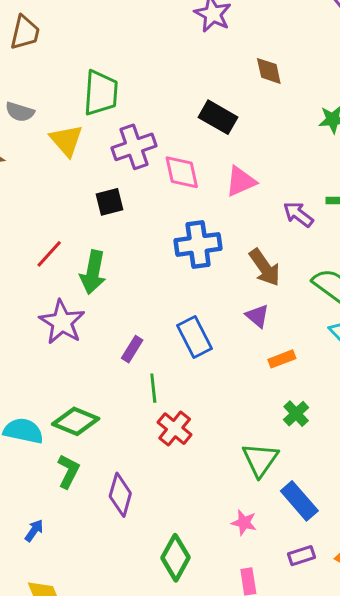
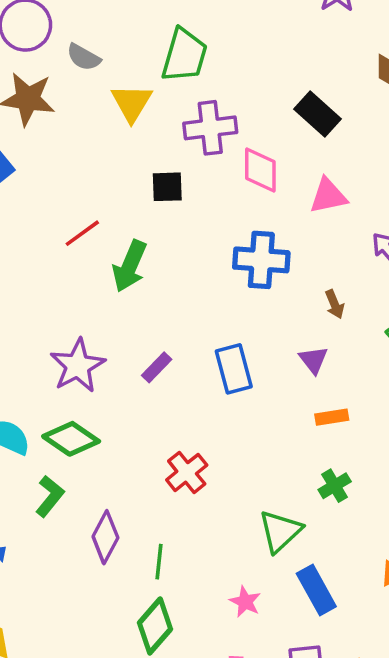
brown arrow: (265, 267) -> (335, 304), size x0.6
purple star: (62, 322) -> (78, 366), moved
green line: (153, 388) -> (159, 562), moved

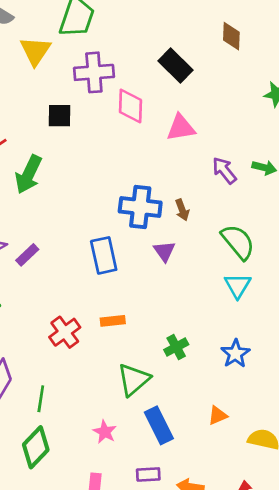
blue cross: (261, 260) -> (140, 207), moved
purple rectangle: (157, 367) -> (27, 255), moved
orange rectangle: (332, 417) -> (113, 321), moved

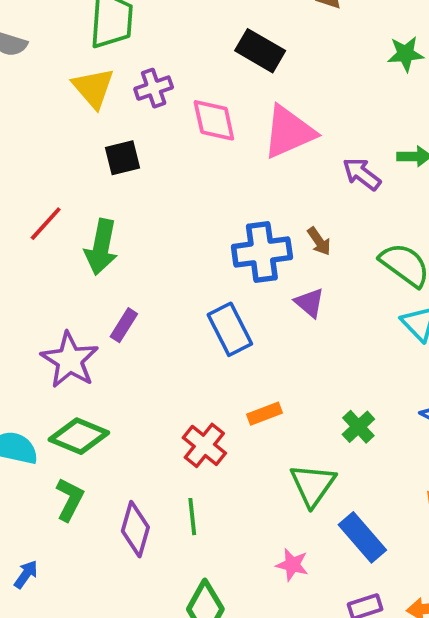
yellow triangle: (35, 51) -> (93, 88), moved
purple cross: (94, 72) -> (154, 88), size x0.7
pink triangle: (181, 128) -> (289, 132), size x1.4
purple rectangle: (27, 255) -> (124, 325), moved
green line: (41, 399) -> (192, 517), moved

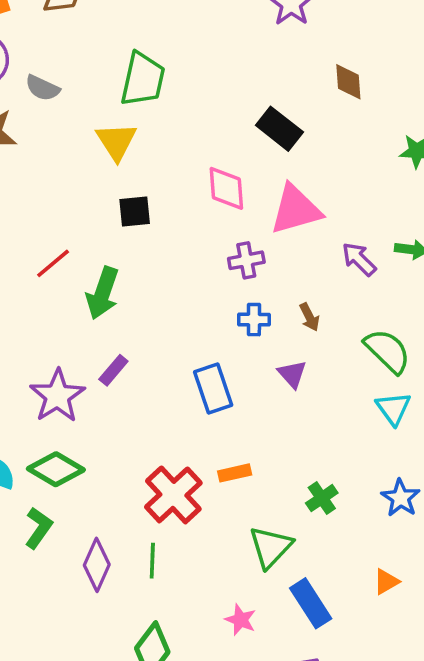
purple cross: (154, 88) -> (246, 260), moved
blue cross: (262, 252) -> (254, 320), size x0.6
red cross: (204, 445) -> (173, 495), size x1.4

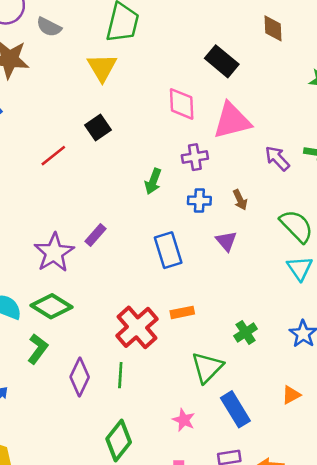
black square: (135, 212) -> (98, 128), moved, turned -30
green arrow: (102, 293) -> (153, 181), moved, size x0.7

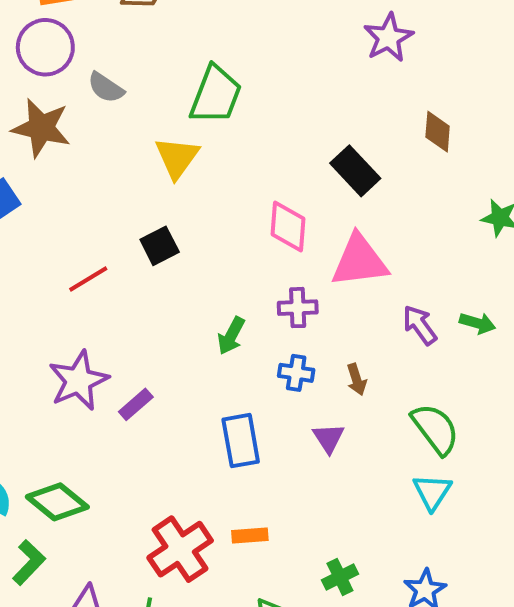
purple star: (54, 253) -> (78, 381), moved

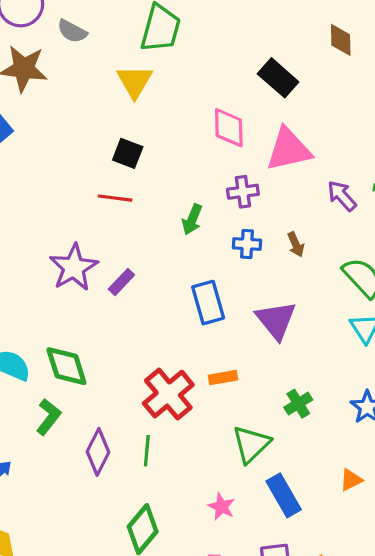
black square: (160, 246) -> (128, 153), turned -36
red line: (88, 279) -> (115, 198), moved, turned 44
purple triangle: (328, 438) -> (276, 320), moved, size x1.6
green diamond: (57, 502) -> (66, 366), turned 39

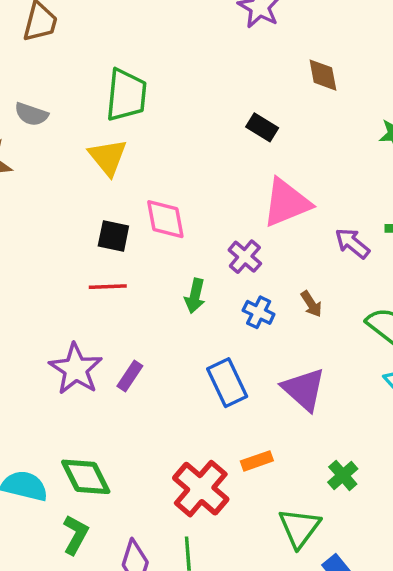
black rectangle: (278, 78) -> (262, 127), size x0.7
pink diamond: (229, 128) -> (165, 219), moved
purple cross: (243, 192) -> (245, 257), turned -32
blue cross: (247, 244) -> (259, 312), turned 32

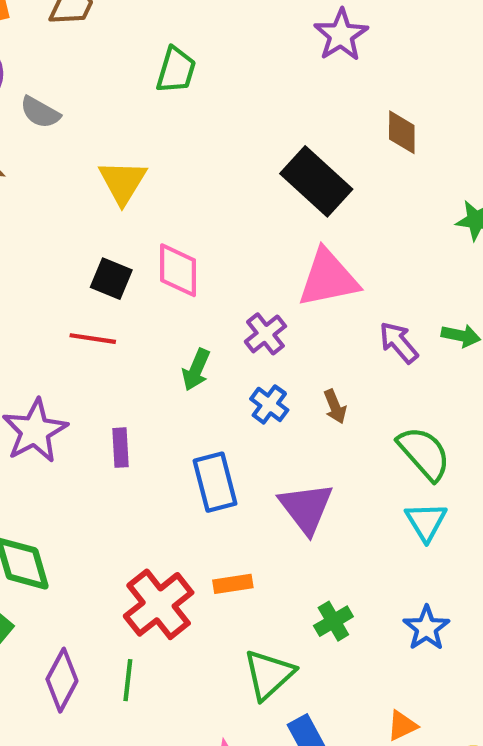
green trapezoid: (126, 95) -> (176, 70), moved, size x0.7
black rectangle: (262, 127) -> (316, 181), size x1.8
purple rectangle: (130, 376) -> (121, 448), moved, turned -48

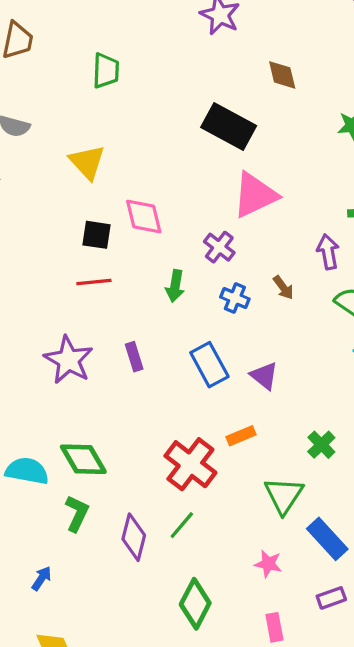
purple arrow: (399, 342) -> (328, 252), moved, turned 44
purple triangle: (306, 508) -> (264, 376), moved, size x0.7
green line: (128, 680) -> (182, 525), turned 48

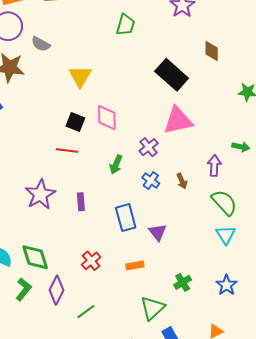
green trapezoid: (106, 71) -> (126, 25), moved
red cross: (190, 464) -> (91, 261), moved, size x0.6
purple diamond: (134, 537) -> (57, 290), moved

